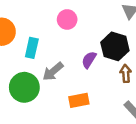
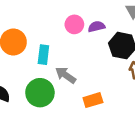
purple semicircle: (89, 60) -> (96, 27), moved, turned 49
gray arrow: (53, 71) -> (66, 75), turned 80

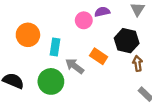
purple semicircle: (96, 27) -> (102, 12), moved
orange rectangle: (93, 100) -> (99, 56), moved, turned 49

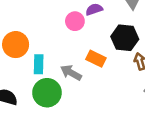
cyan rectangle: (55, 47) -> (39, 64), moved

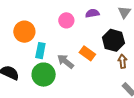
pink circle: (75, 21) -> (66, 20), moved

